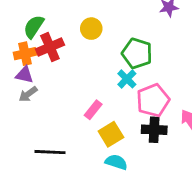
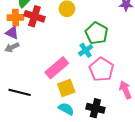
red cross: (50, 47) -> (34, 16), turned 30
pink pentagon: (153, 100) -> (101, 69), turned -30
pink rectangle: (93, 110) -> (57, 68), size x1.6
black cross: (154, 130) -> (95, 108), moved

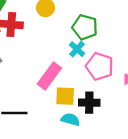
yellow square: (66, 88) -> (65, 96), turned 36
black cross: (95, 108) -> (89, 103), moved

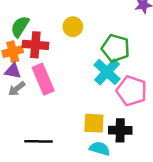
cyan cross: (77, 49) -> (107, 72), size x1.5
pink rectangle: (49, 76) -> (43, 79), moved, turned -60

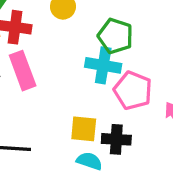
cyan cross: (107, 72) -> (103, 65), turned -36

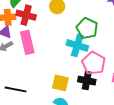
black cross: (116, 139) -> (87, 81), moved

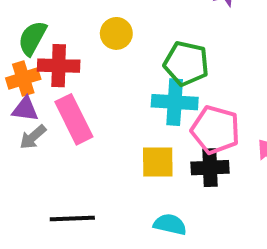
yellow square: (60, 83) -> (158, 162), moved

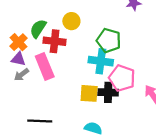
green semicircle: (32, 38) -> (38, 29), moved
red cross: (59, 66) -> (55, 41), moved
orange cross: (23, 79) -> (19, 42), turned -30
black cross: (210, 168) -> (108, 92), moved

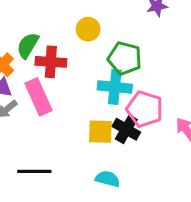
yellow circle: (71, 21) -> (88, 29), moved
black cross: (108, 92) -> (126, 129), turned 30

